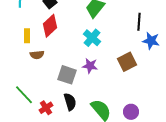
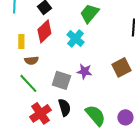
cyan cross: (92, 38) -> (75, 38), moved
green line: (24, 95) -> (28, 83), moved
red cross: (46, 108) -> (40, 113), size x1.5

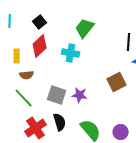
cyan cross: (75, 38) -> (71, 53), turned -30
purple star: (84, 71) -> (80, 95), moved

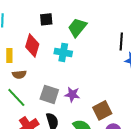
black square: (40, 22) -> (46, 19), moved, turned 32
red diamond: (40, 46) -> (32, 45), turned -30
brown square: (117, 82) -> (102, 110), moved

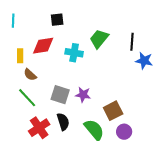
green trapezoid: (77, 27) -> (99, 39), moved
red diamond: (32, 45) -> (43, 46), turned 65
brown semicircle: (19, 74) -> (30, 75), turned 48

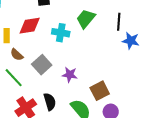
gray square: (60, 95) -> (42, 65), moved, turned 30

